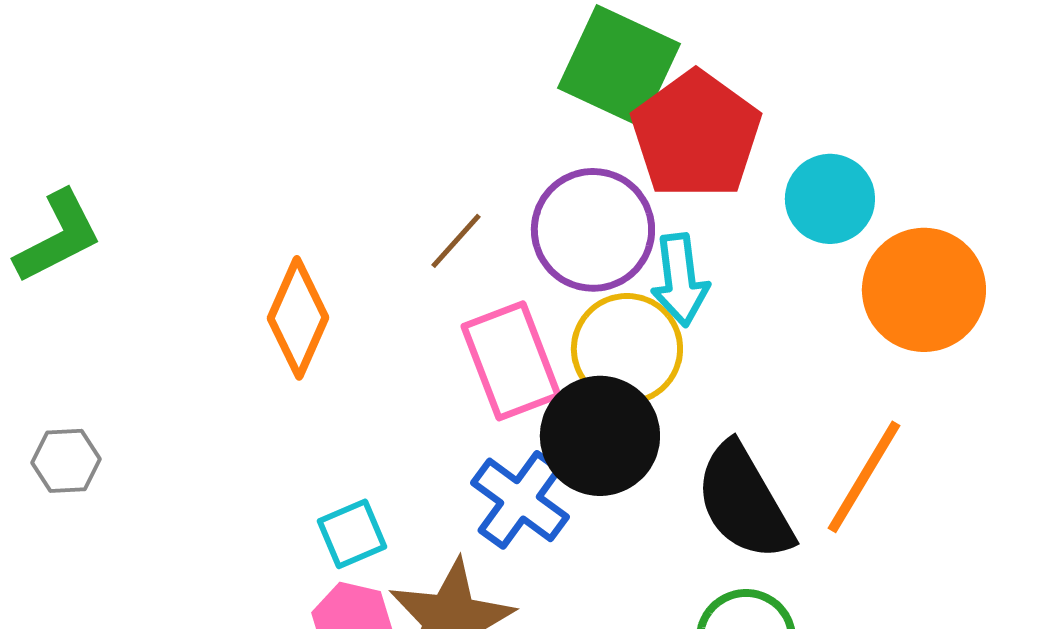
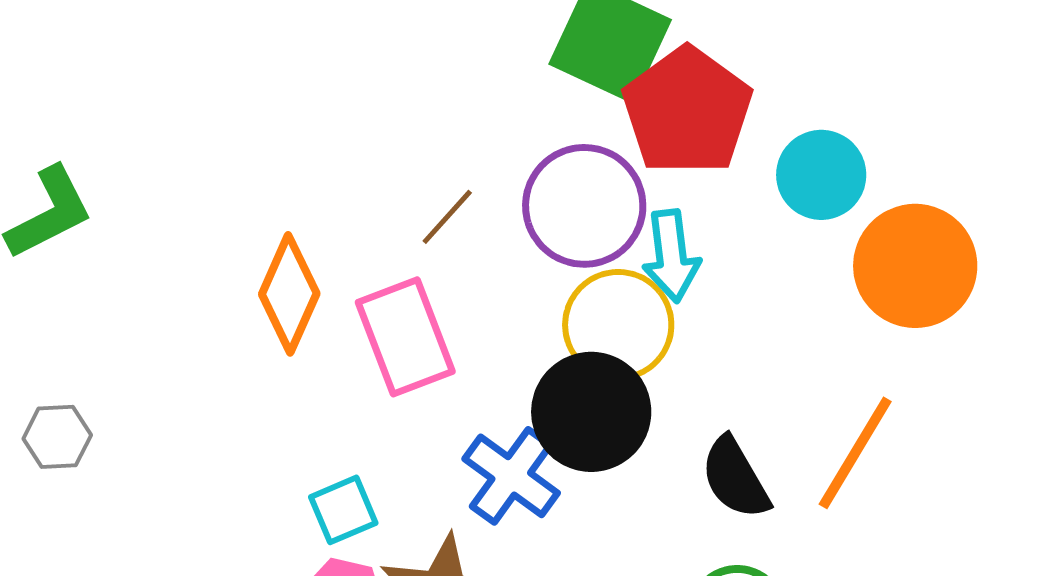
pink rectangle: (511, 361) -> (405, 337), moved
black semicircle: (744, 502) -> (735, 478), size x0.7

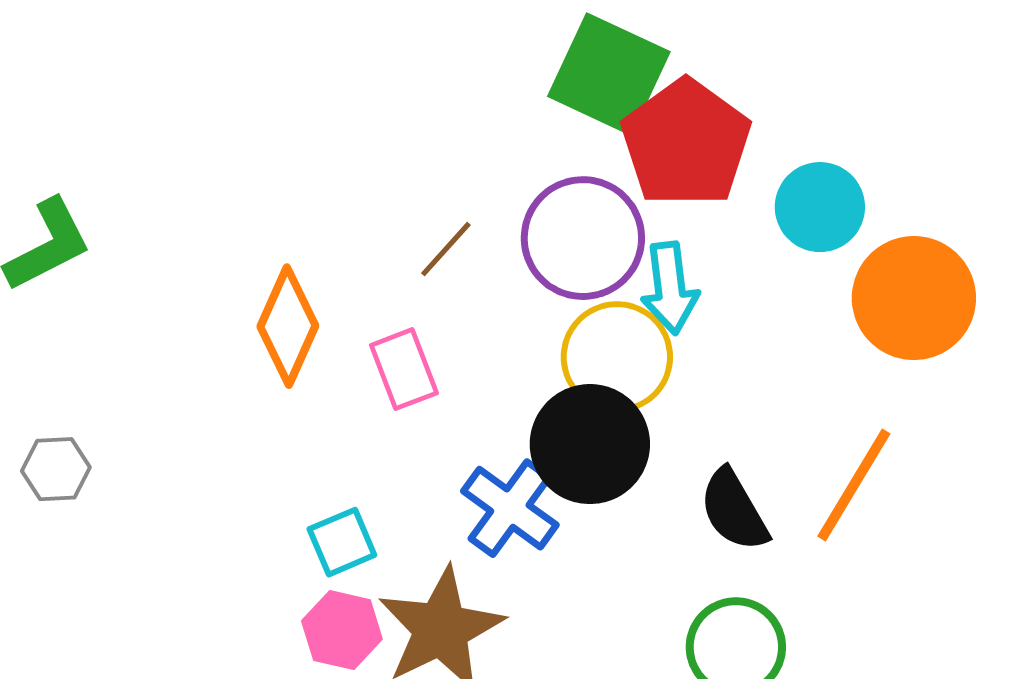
pink rectangle: (405, 337) -> (404, 369), size x0.7

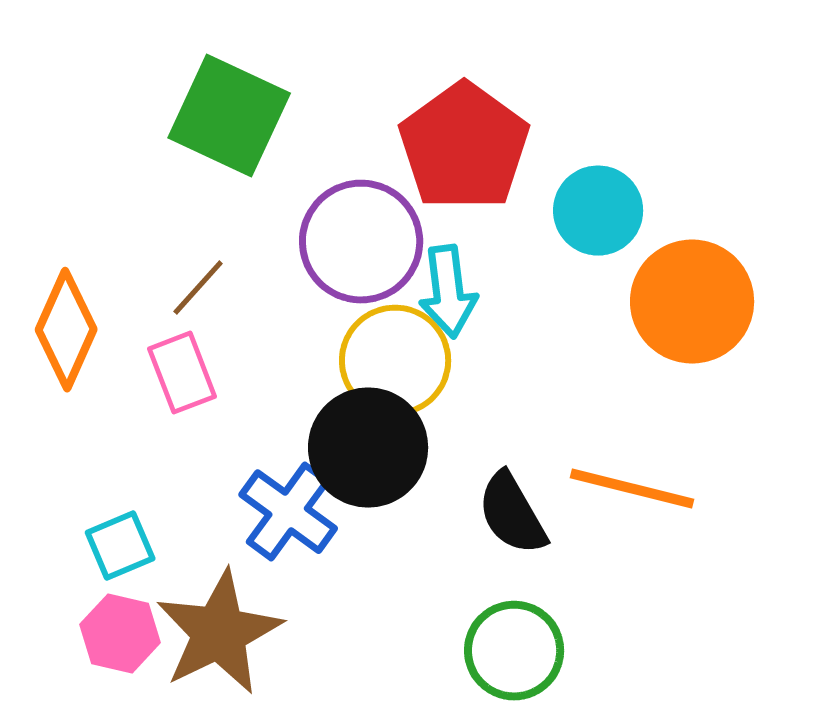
green square: (609, 74) -> (229, 116), moved
brown line: (446, 249) -> (198, 288), moved
orange line: (854, 485) -> (632, 489), turned 73

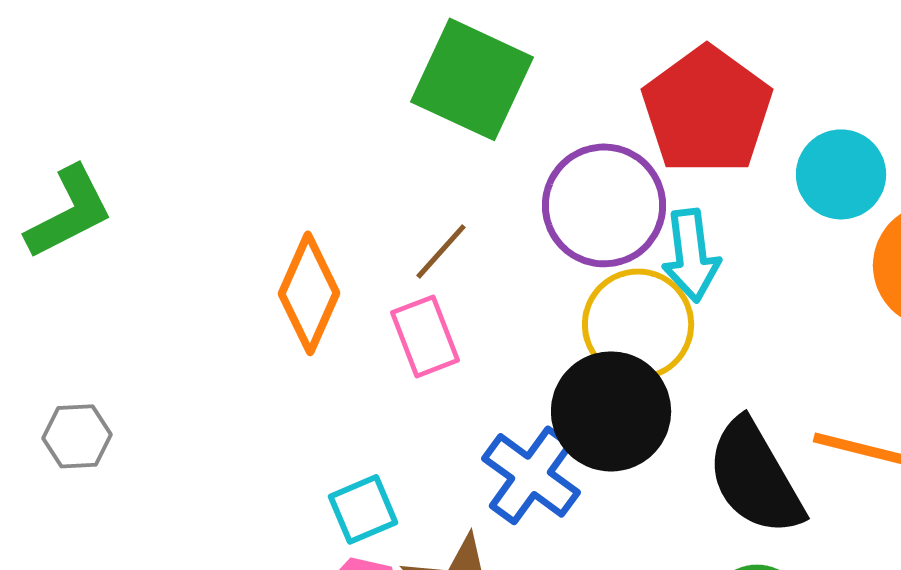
black semicircle: (512, 514) -> (755, 477), size x1.4

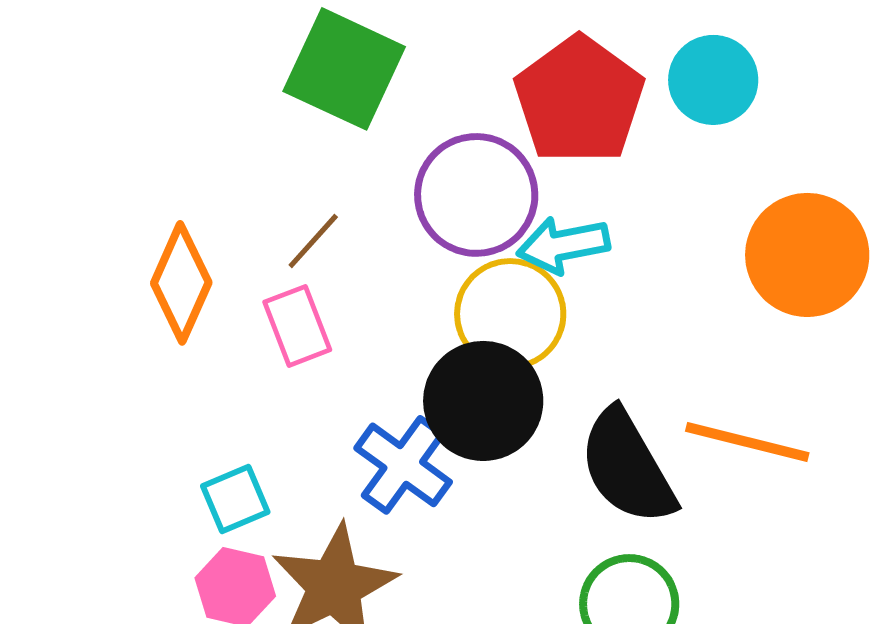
cyan circle: (841, 174) -> (713, 80), moved
cyan arrow: (691, 255) -> (563, 245), turned 86

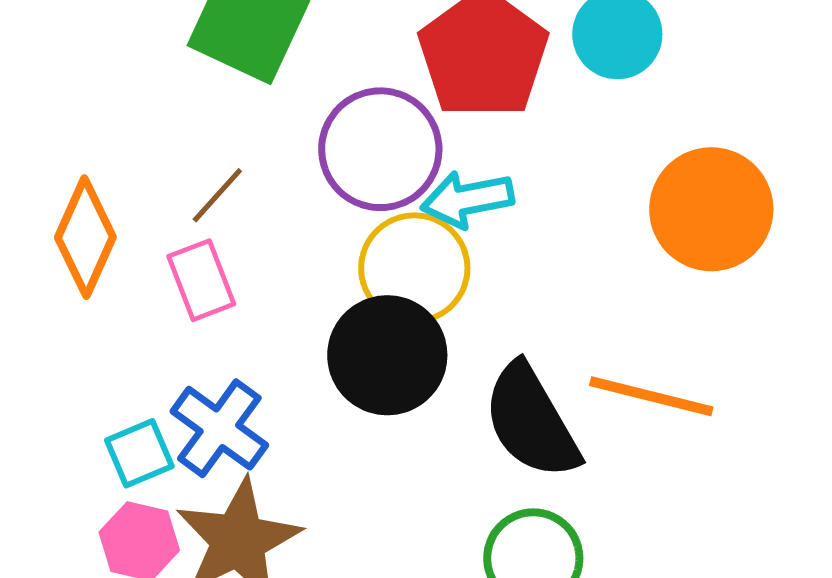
blue cross: (403, 465) -> (219, 428), moved

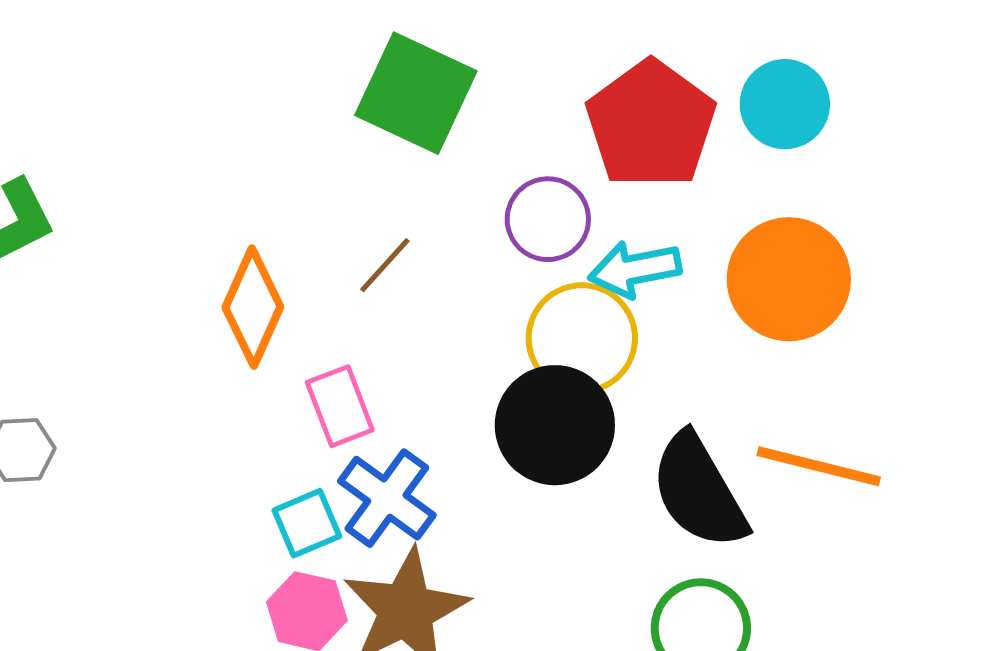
purple circle: (380, 149) -> (548, 219), size x0.7
orange circle: (711, 209) -> (789, 279), moved
pink rectangle: (201, 280) -> (340, 406), moved

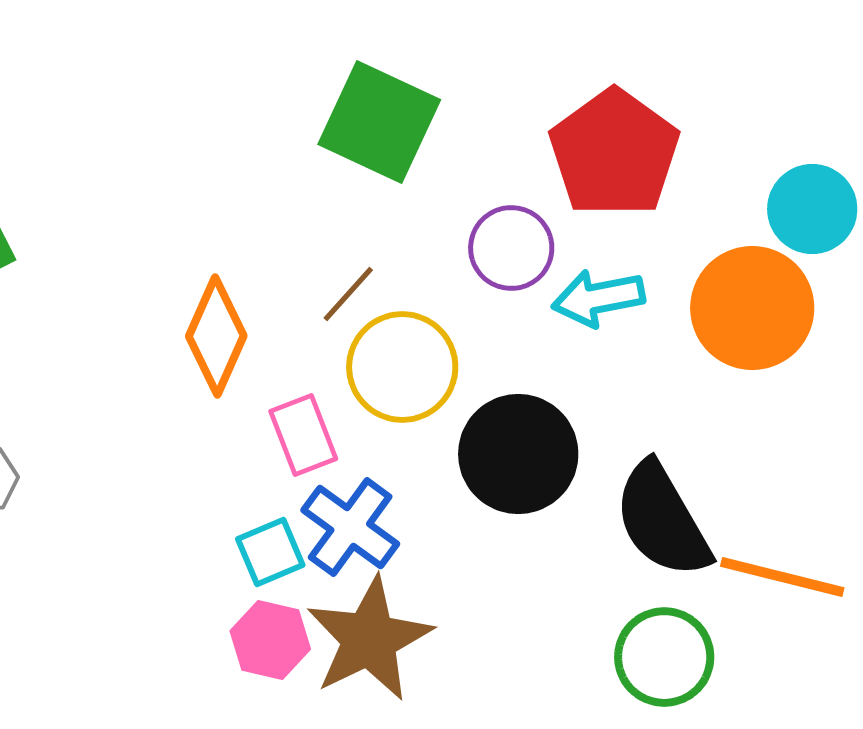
cyan circle: (785, 104) -> (812, 209), moved
yellow circle: (582, 338) -> (402, 367), moved
orange line: (819, 466) -> (782, 577), moved

